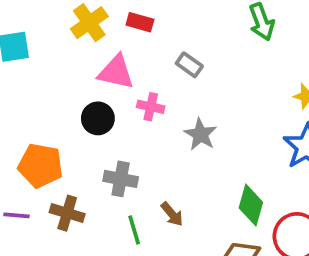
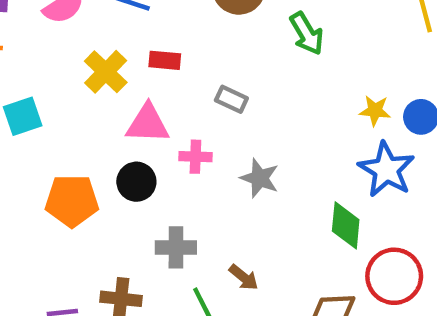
orange pentagon: (40, 165) -> (72, 201), moved
green diamond: (251, 205) -> (346, 225), moved

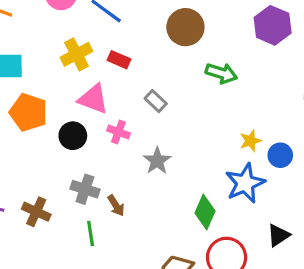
green arrow: (307, 34) -> (221, 73), turned -60
yellow star: (375, 111) -> (250, 141), turned 30
orange pentagon: (72, 201) -> (28, 112), moved
brown arrow: (244, 277) -> (116, 206), moved

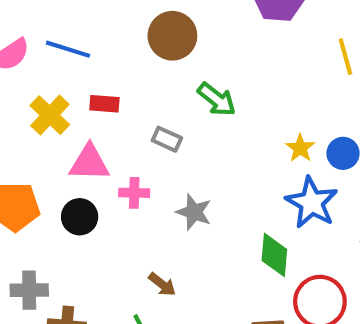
green arrow: (221, 73) -> (217, 99), moved, turned 40
gray cross: (85, 189) -> (29, 290), moved

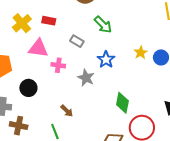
blue star: (312, 203) -> (106, 60), moved, size x0.7
black circle: (80, 217) -> (28, 88), moved

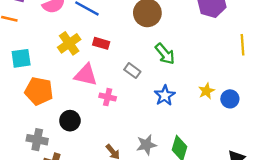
gray star: (86, 78) -> (146, 145), moved, turned 30

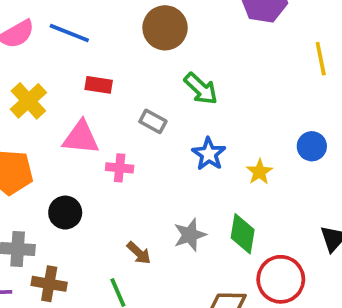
yellow cross: (69, 43) -> (28, 101), moved
yellow star: (206, 91) -> (259, 172), moved

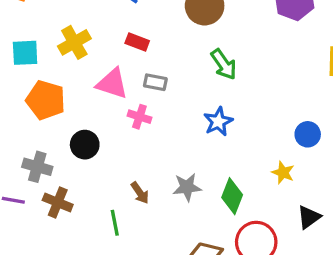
gray rectangle: (153, 121) -> (155, 82), moved, turned -30
yellow star: (259, 172) -> (283, 173), moved, turned -30

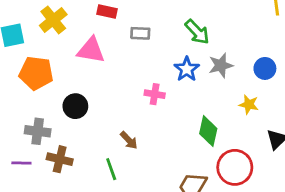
green arrow: (224, 64) -> (197, 32), moved
gray rectangle: (155, 82) -> (140, 33), moved
pink cross: (139, 117) -> (155, 94), moved
gray star: (187, 187) -> (221, 65), moved

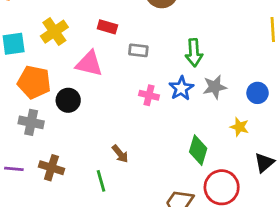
green arrow: (197, 32) -> (194, 53), turned 36
pink cross: (155, 94) -> (149, 95), moved
black circle: (75, 106) -> (68, 100), moved
gray cross: (38, 131) -> (31, 122), moved

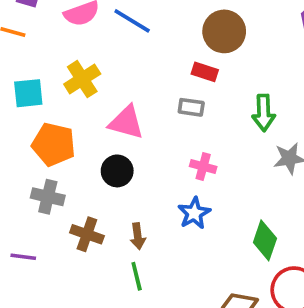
red rectangle: (107, 27) -> (205, 72), moved
blue star: (181, 88) -> (194, 213), moved
black circle: (68, 100) -> (117, 171), moved
brown arrow: (120, 154) -> (138, 236), moved, turned 30
brown cross: (51, 168) -> (87, 234), moved

